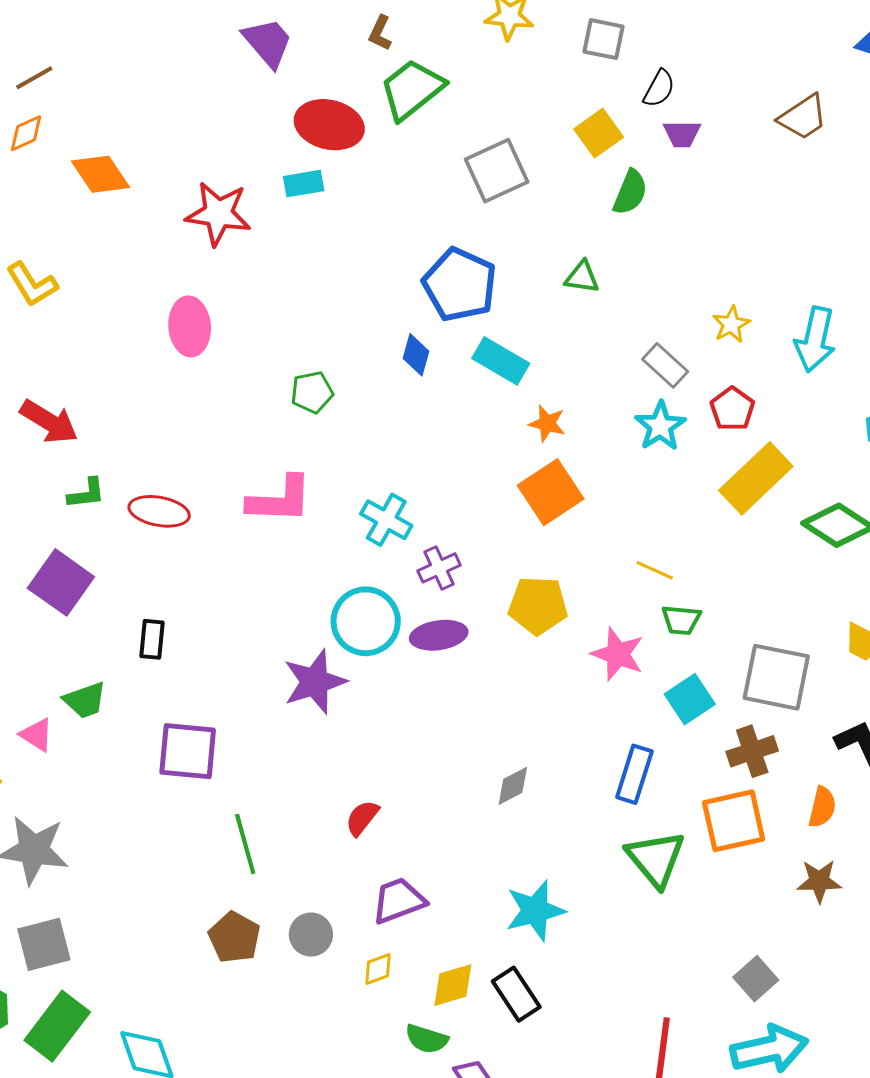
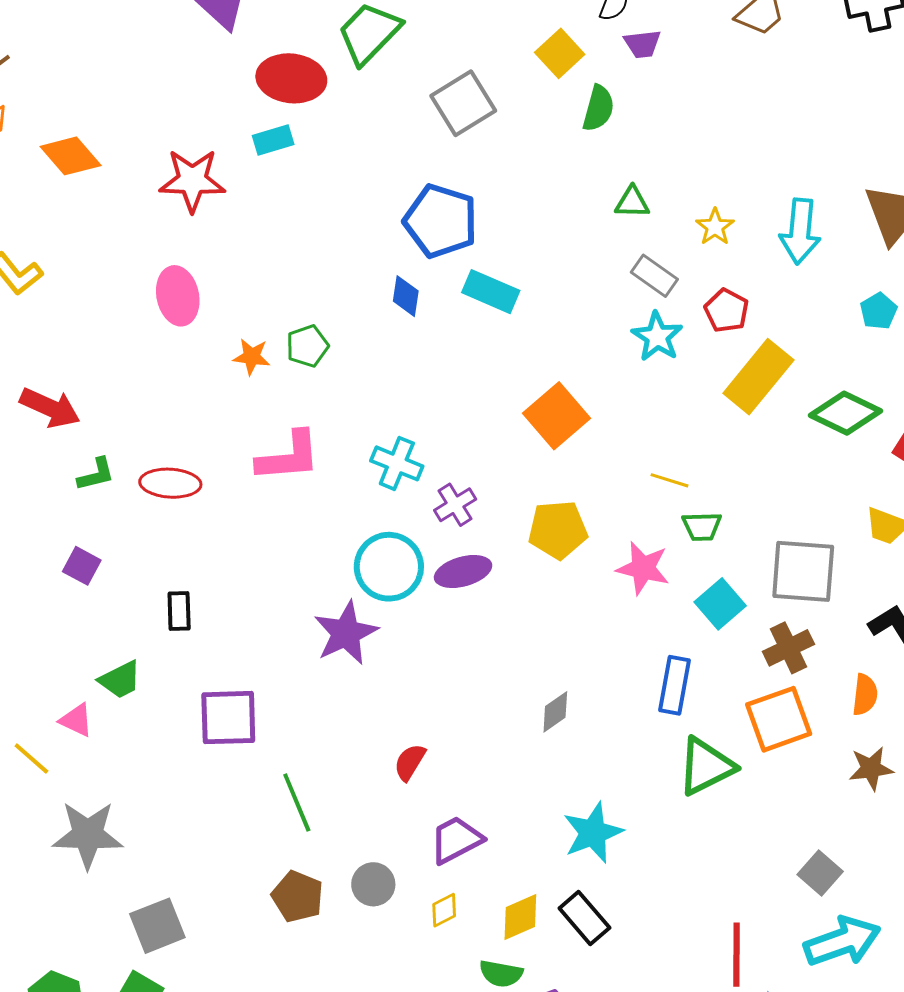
green triangle: (582, 277) -> (632, 202), moved
orange star: (547, 423) -> (252, 357), moved
purple square: (61, 582) -> (82, 566), size x0.6
green triangle: (656, 859) -> (706, 766), turned 50
gray square: (44, 944) -> (157, 926), moved

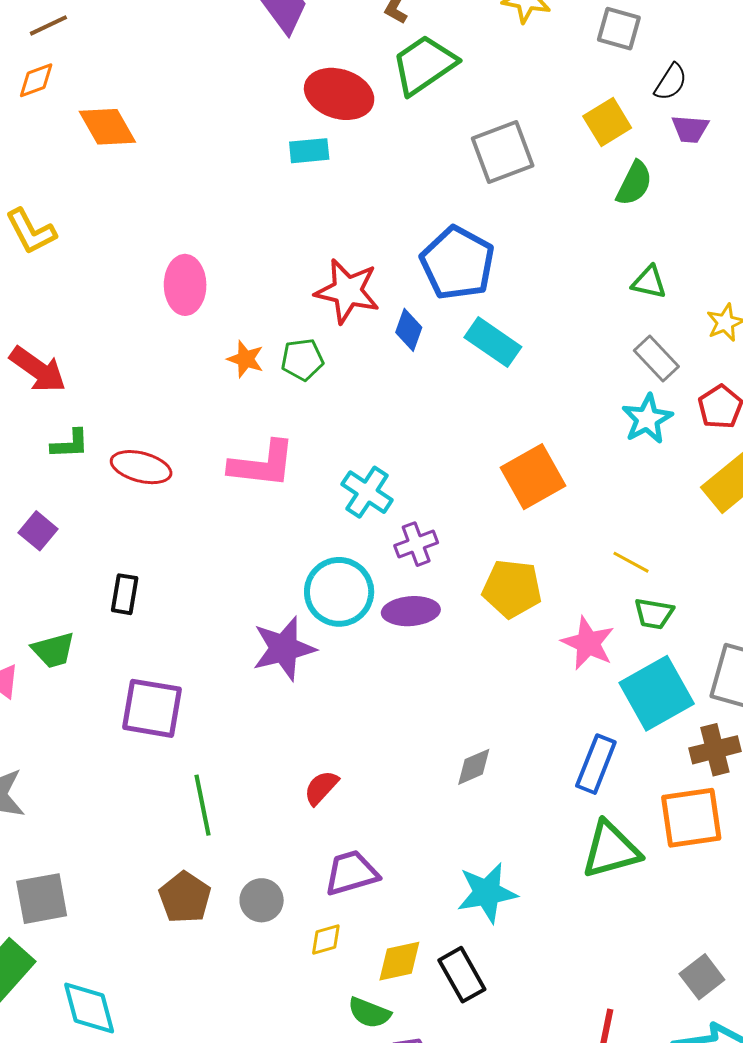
red star: (192, 180) -> (347, 291), moved
cyan square: (720, 604) -> (657, 693), size x1.5

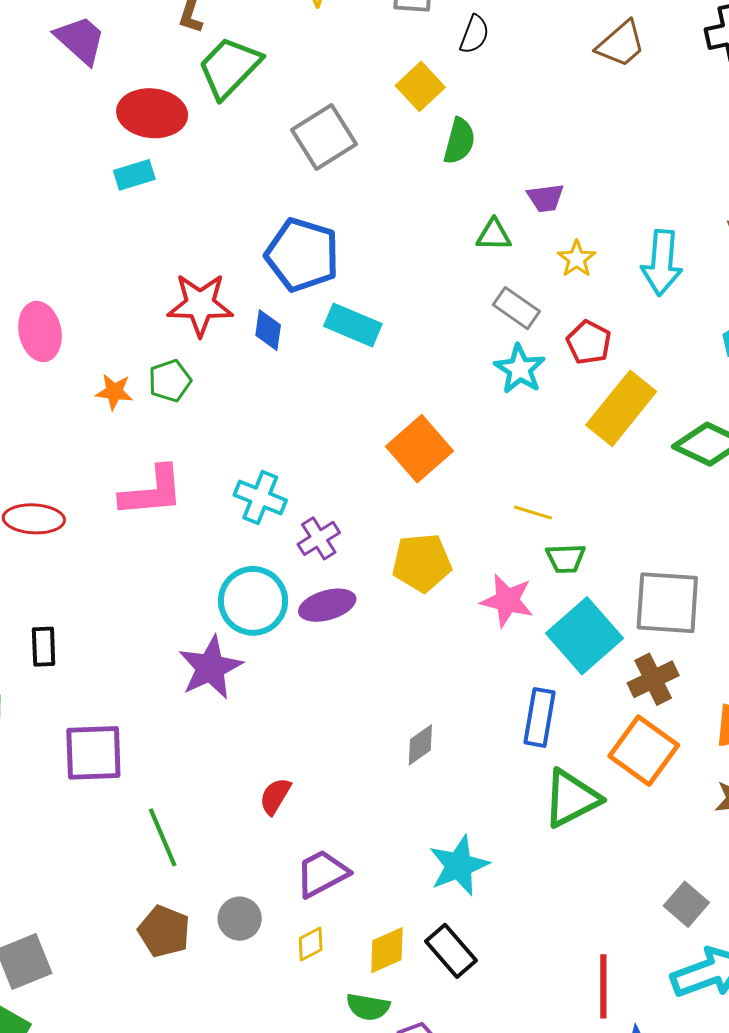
purple trapezoid: (690, 129) -> (545, 198), moved
orange square: (691, 818) -> (644, 751), turned -34

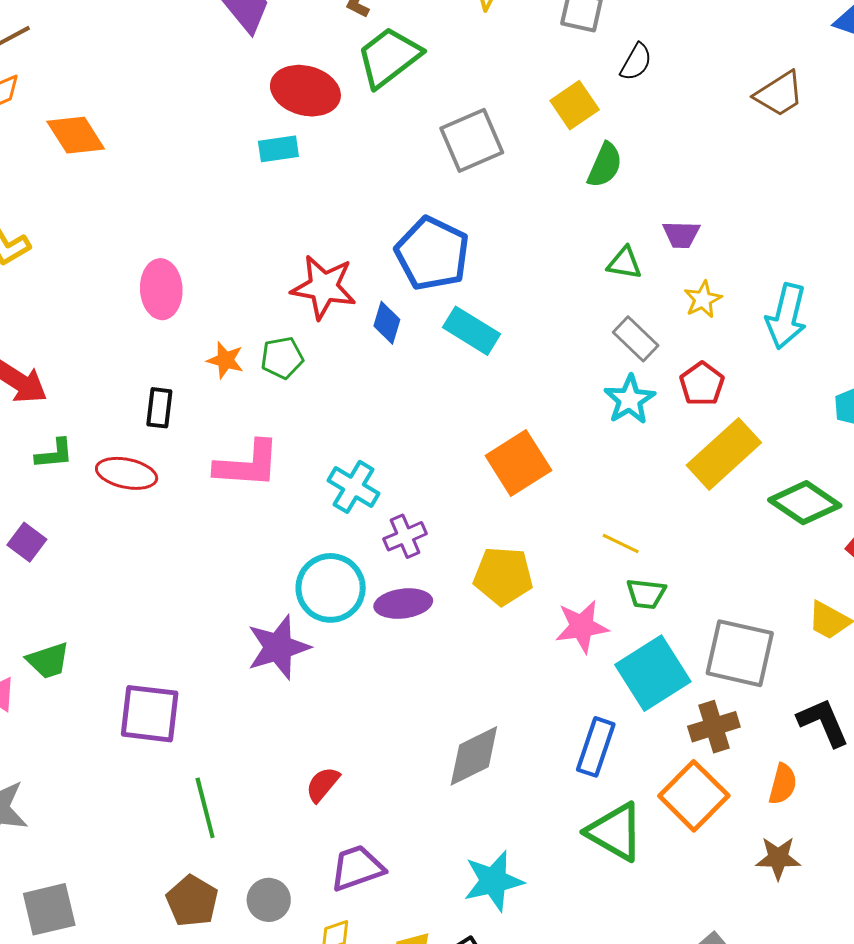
pink star: (507, 601) -> (582, 627), turned -30
black rectangle: (44, 647) -> (159, 408), moved
gray diamond: (420, 745) -> (474, 756), size x1.6
green triangle: (571, 798) -> (615, 832), turned 48

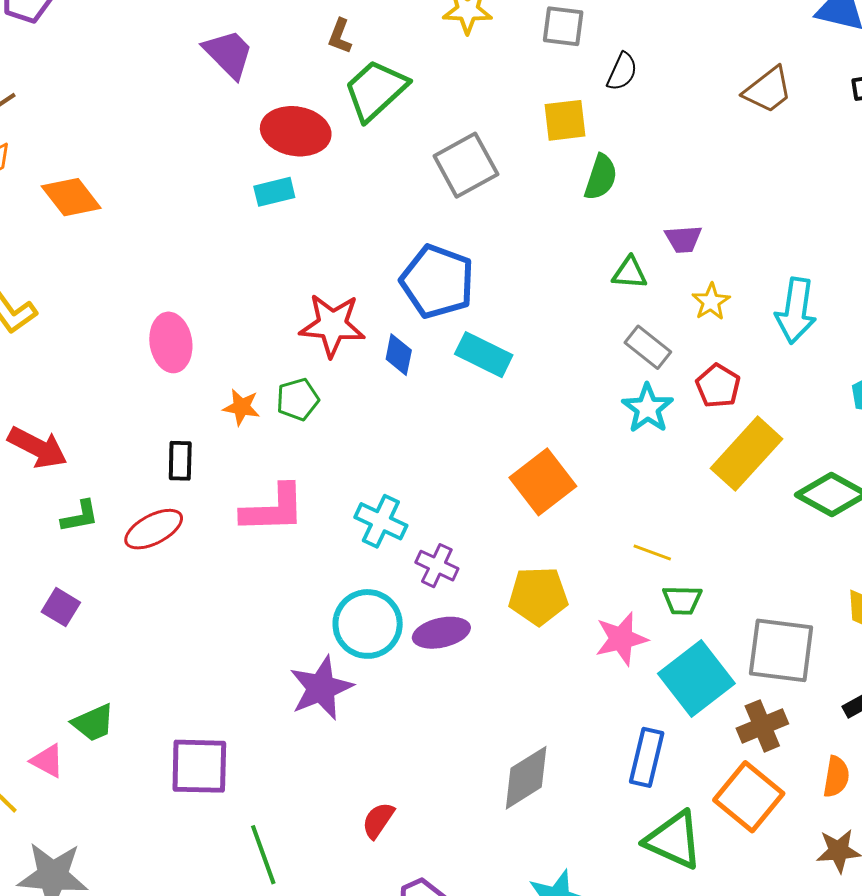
yellow square: (575, 105) -> (565, 120), turned 33
red ellipse: (127, 473) -> (154, 529), turned -34
purple cross: (405, 536) -> (437, 566), turned -36

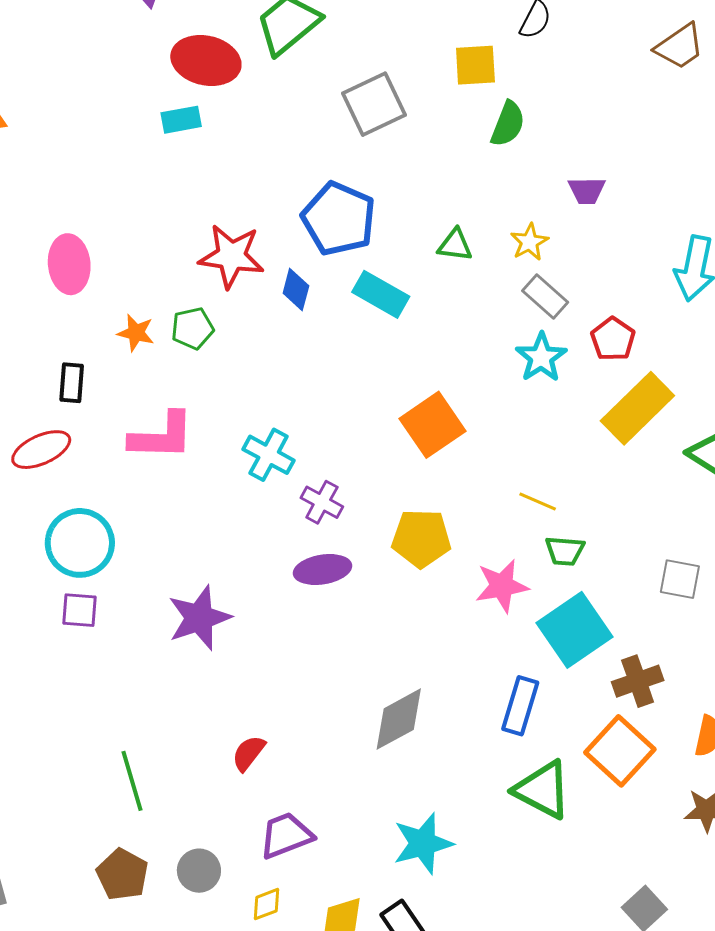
green triangle: (630, 273) -> (455, 245), moved
yellow star: (711, 302) -> (529, 242), moved
cyan circle: (368, 624) -> (80, 543), moved
gray square: (781, 650) -> (680, 579), moved, size x0.6
purple square: (199, 766) -> (79, 610), moved, size x0.6

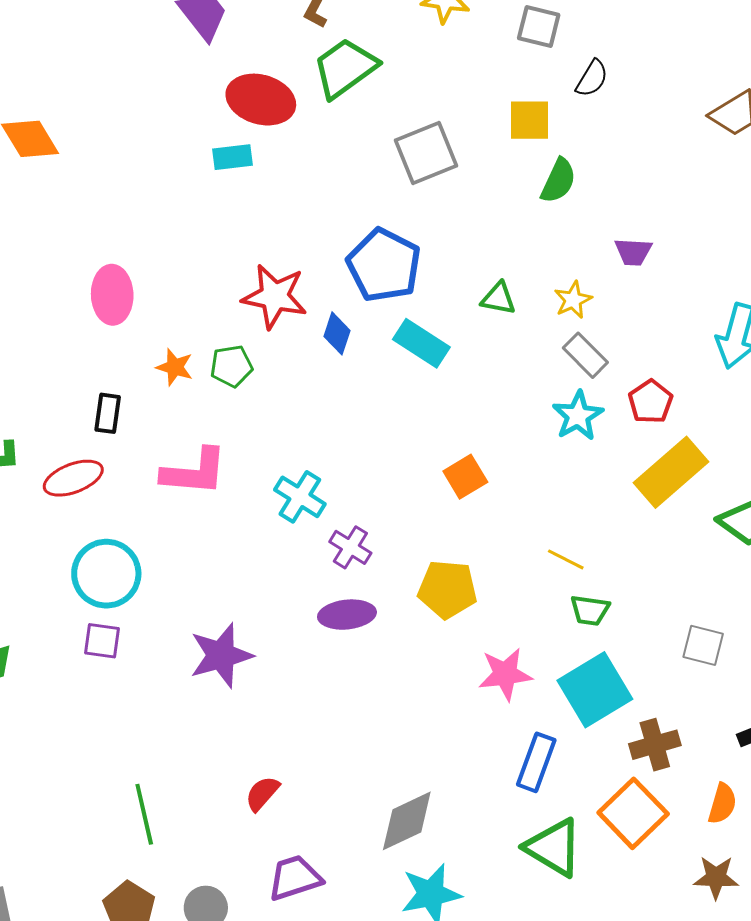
orange square: (432, 425) -> (465, 477), size x0.7
pink star: (502, 586) -> (505, 674), moved
gray diamond: (399, 719) -> (407, 821), moved

